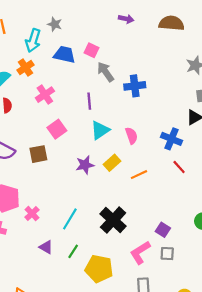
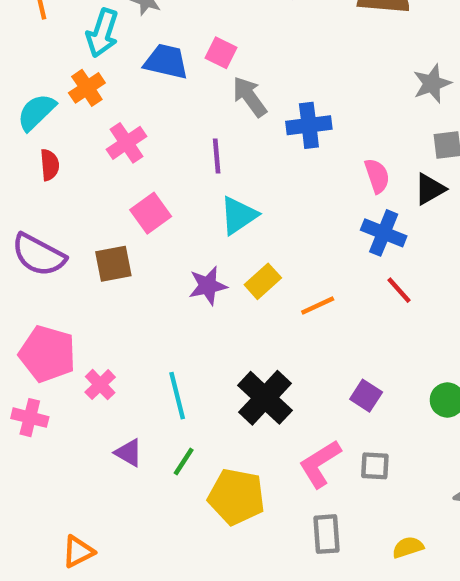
pink semicircle: (131, 136) -> (377, 176), moved
cyan line: (70, 219) -> (177, 396), turned -45
purple square: (163, 230) -> (366, 396), moved

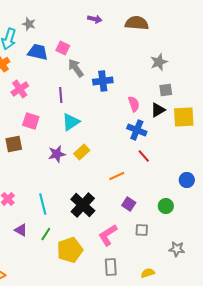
pink square: (151, 213) -> (31, 121), turned -36
orange line: (318, 305) -> (117, 176), moved
gray square: (375, 466) -> (142, 230), moved
yellow pentagon: (236, 497) -> (70, 250), turned -30

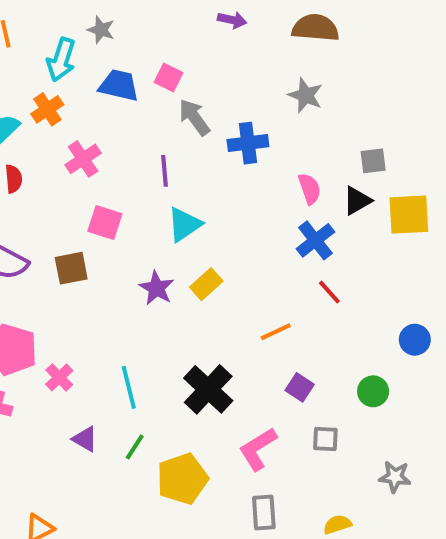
gray star: (159, 62) -> (306, 95), moved, turned -30
blue cross: (137, 130) -> (315, 240), turned 30
purple star: (57, 154) -> (157, 288), turned -30

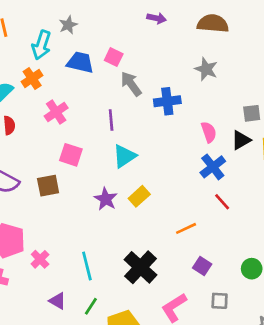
gray star: (101, 30) -> (68, 25), turned 30

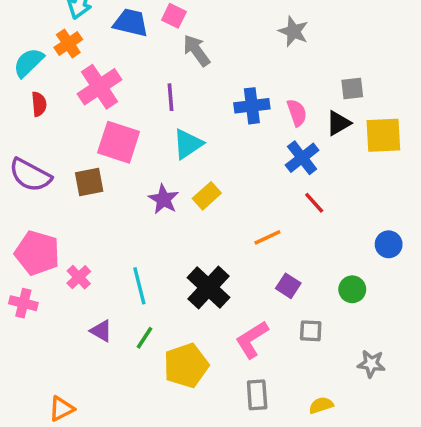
blue cross: (167, 101) -> (252, 106), moved
pink cross: (56, 112) -> (100, 87), size x1.4
pink square: (71, 155) -> (119, 142), size x1.4

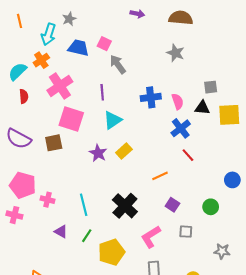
black triangle: (338, 123) -> (202, 108), turned 35
pink cross: (79, 277) -> (47, 200), turned -32

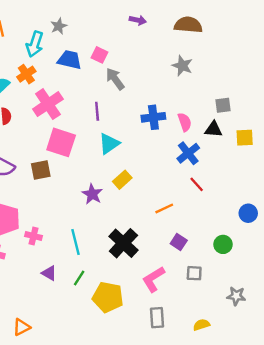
yellow square: (229, 115) -> (245, 138), size x0.7
purple star: (98, 153) -> (92, 194), moved
yellow pentagon: (112, 252) -> (108, 297), turned 30

